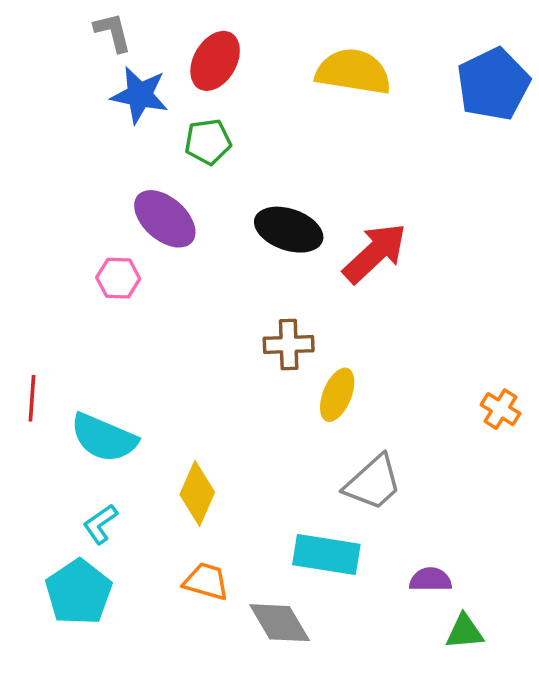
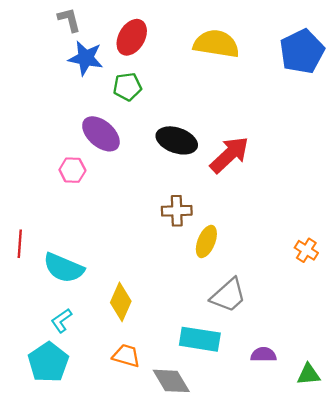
green triangle: (465, 632) -> (308, 374), moved

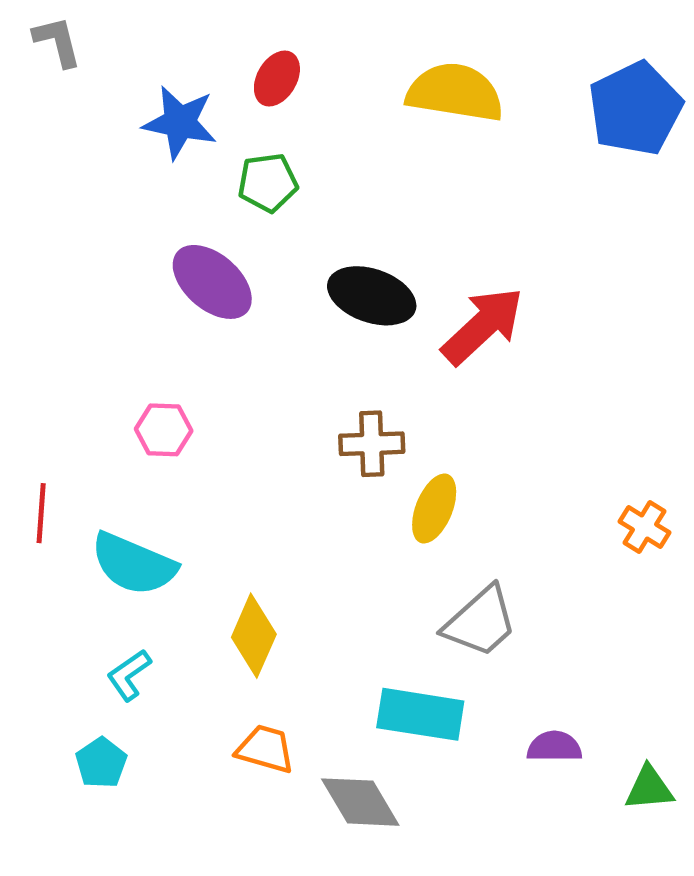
gray L-shape: (69, 20) -> (57, 42), moved
red ellipse: (132, 37) -> (277, 79), size x0.7
pink hexagon: (72, 170) -> (164, 430), moved
cyan pentagon: (48, 362) -> (101, 763), size x0.6

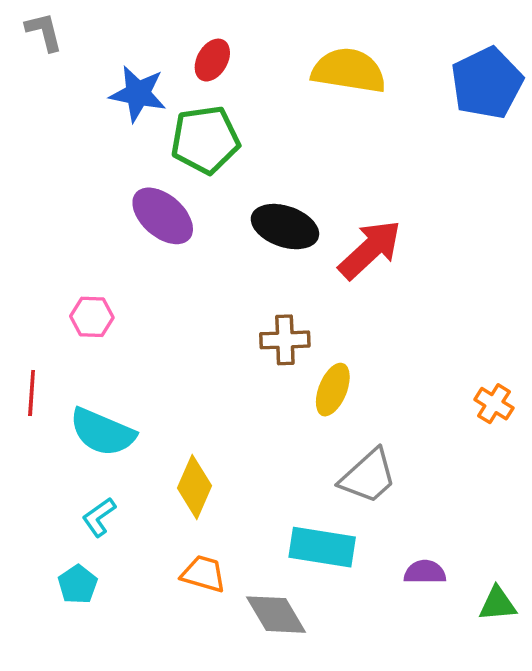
green pentagon: (268, 183) -> (205, 140), size x1.5
pink hexagon: (164, 430) -> (92, 317), moved

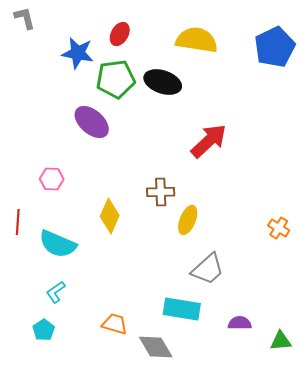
black ellipse: (285, 227) -> (163, 82), moved
yellow diamond: (195, 487) -> (110, 216), moved

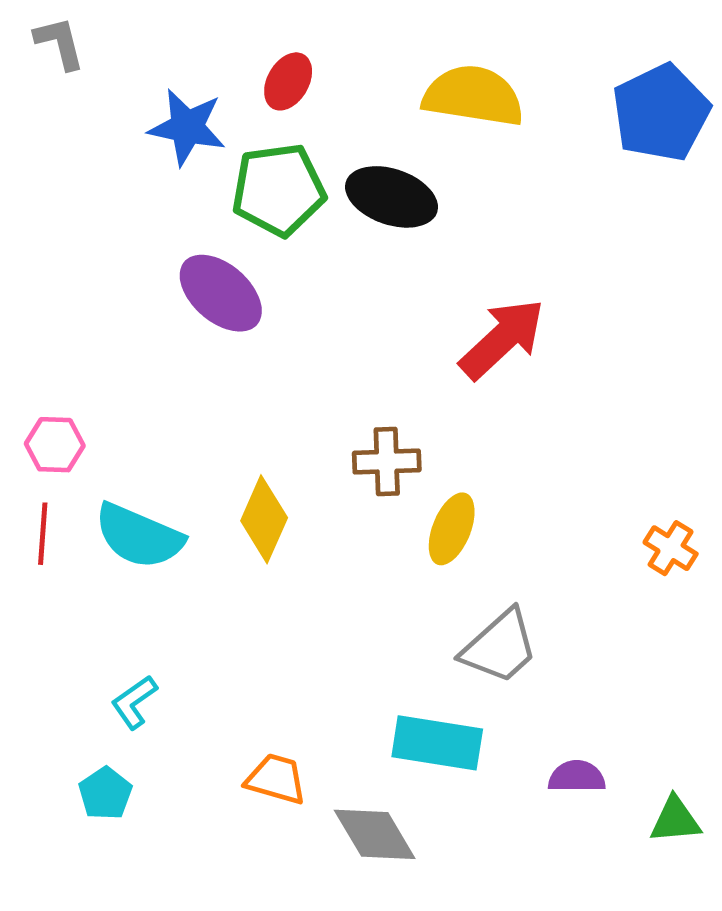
pink hexagon: (52, 179) -> (55, 445), moved
cyan semicircle: (58, 244) -> (139, 536), moved

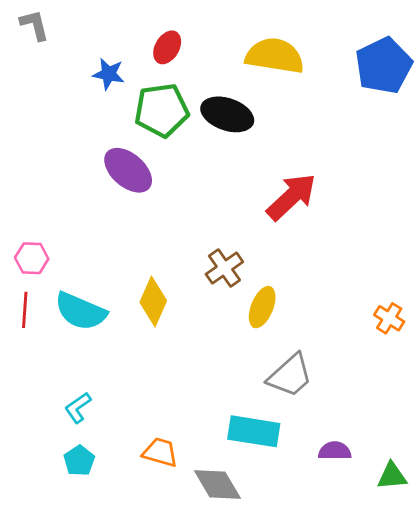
blue star: (187, 127) -> (109, 74), size x0.7
brown cross: (387, 462) -> (224, 268), turned -33
cyan pentagon: (105, 793) -> (79, 461), moved

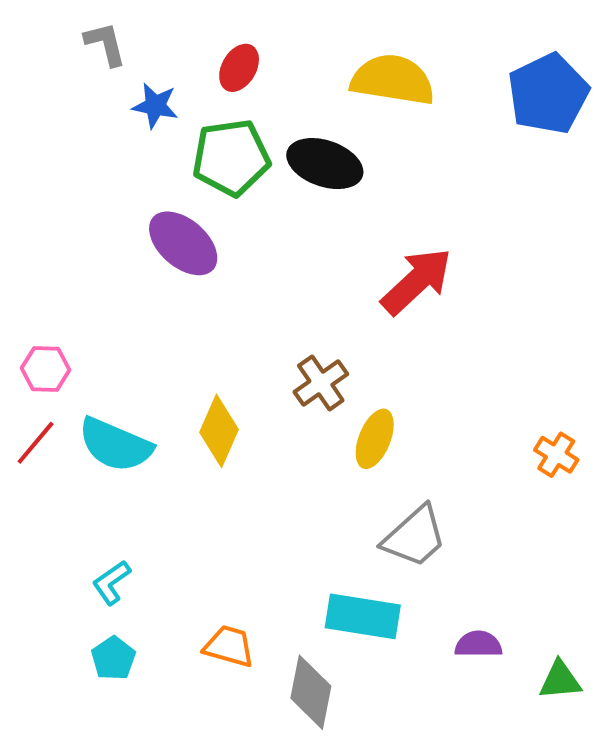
gray L-shape: (35, 25) -> (105, 44), moved
red line: (25, 310) -> (36, 443), turned 36
gray diamond: (217, 484) -> (311, 692), turned 42

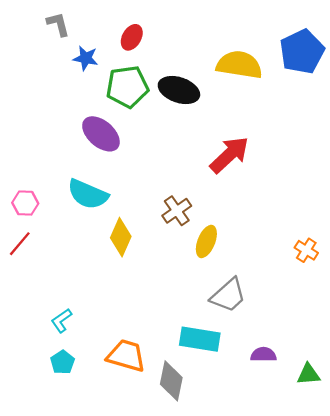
yellow semicircle: (393, 80) -> (239, 65), moved
cyan semicircle: (115, 445) -> (88, 194), moved
orange trapezoid: (229, 646) -> (126, 356), size x1.4

